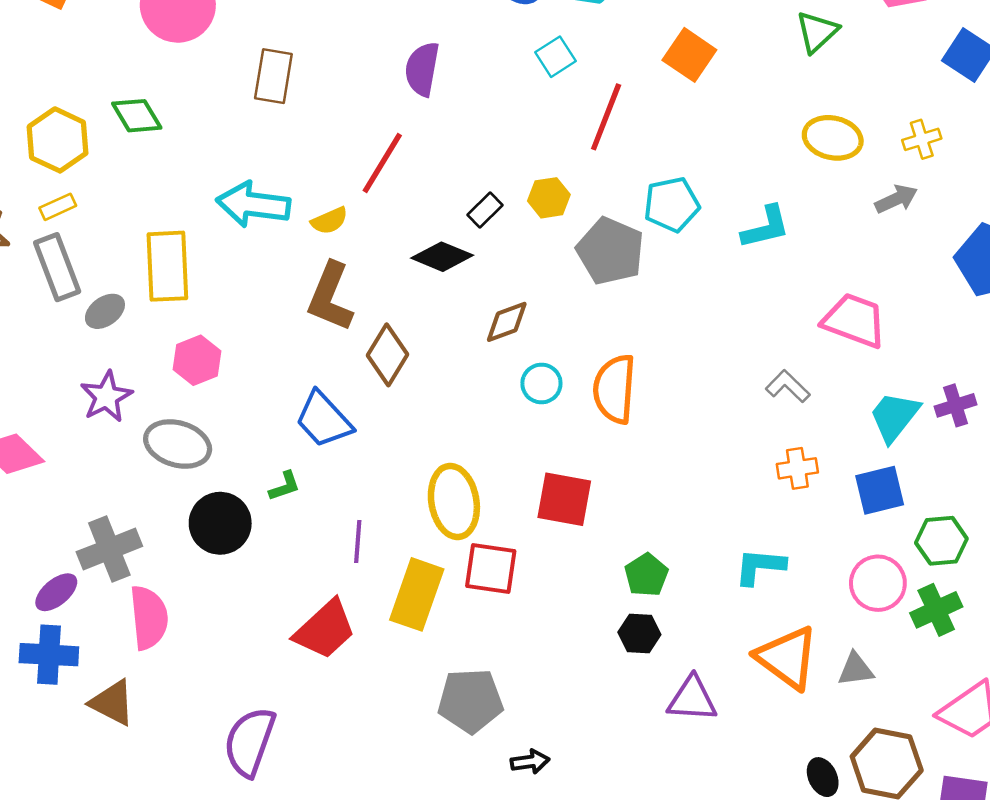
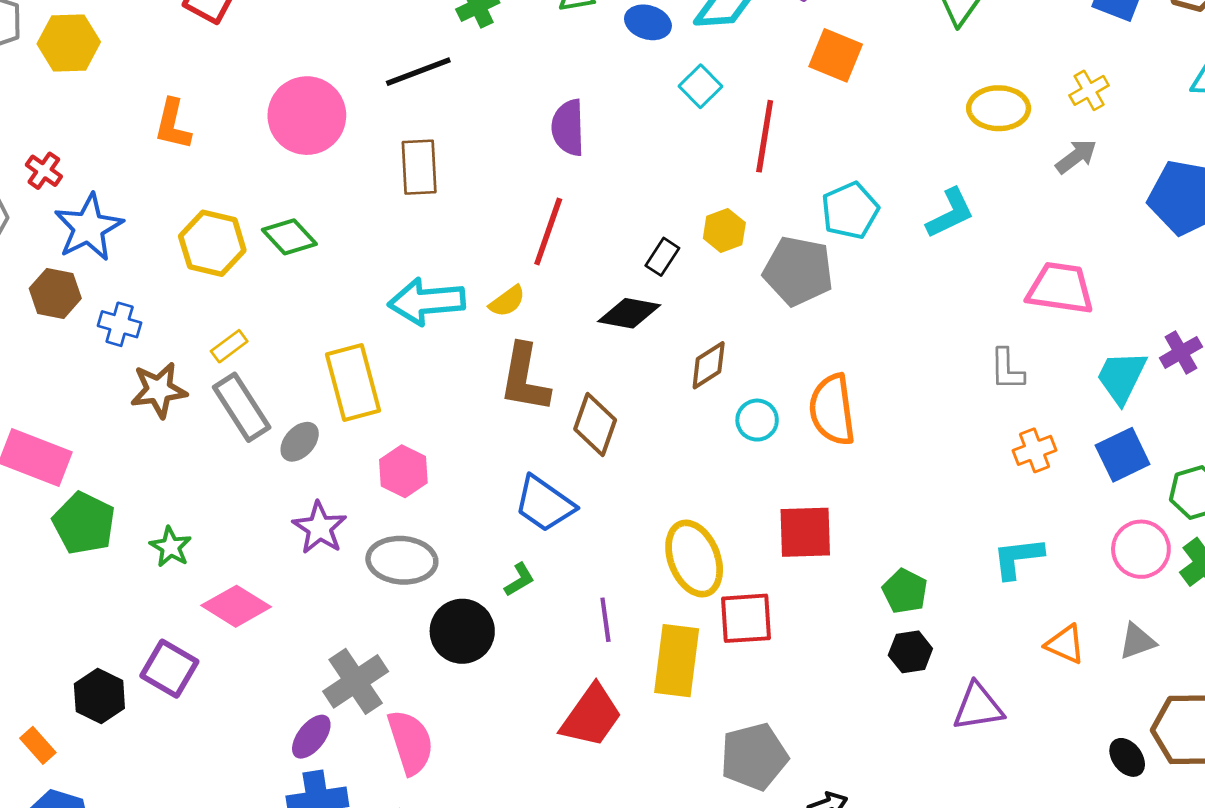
yellow hexagon: (58, 140) -> (212, 243), moved
gray L-shape: (788, 386) -> (1007, 369), turned -123
orange triangle: (787, 658) -> (1065, 644), size x0.6

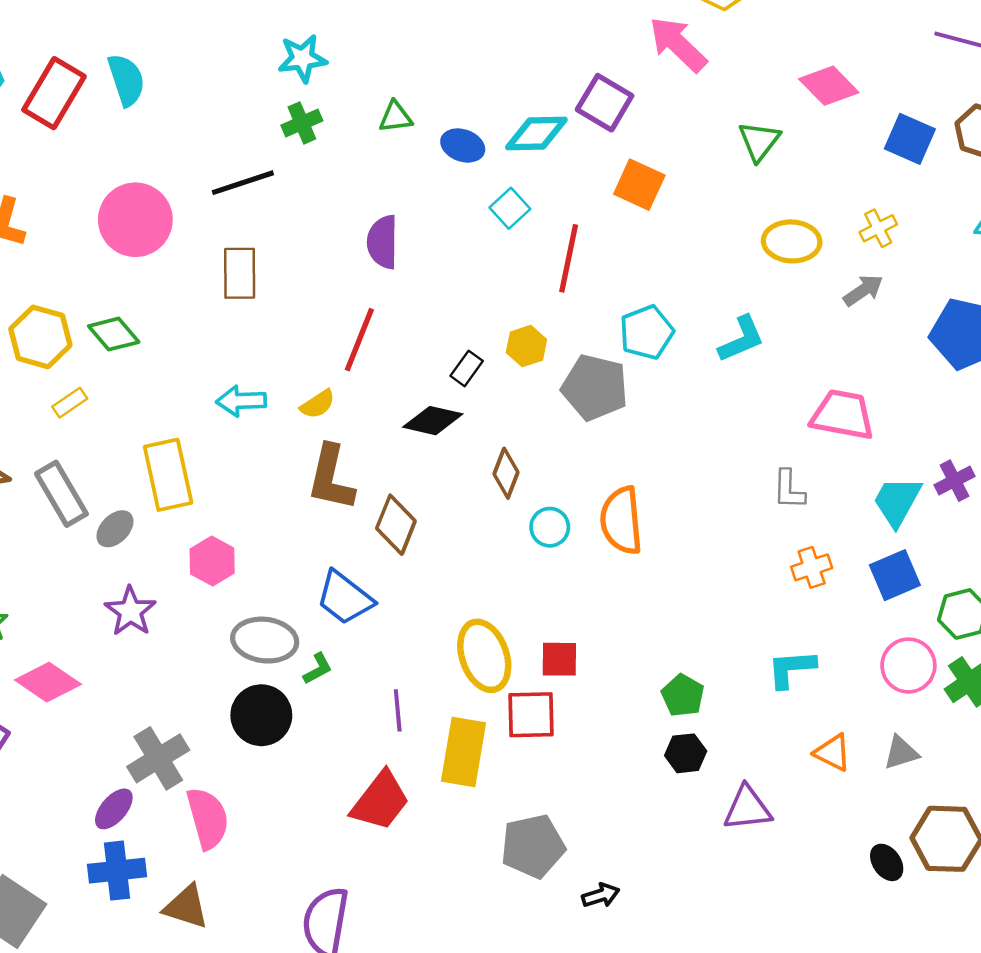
cyan arrow: (427, 301) -> (241, 401), size x0.7
yellow rectangle: (229, 346) -> (70, 403), moved
brown diamond: (709, 365) -> (506, 473), turned -39
red square: (805, 532) -> (559, 659), moved, size x0.7
gray ellipse: (402, 560) -> (265, 640), moved

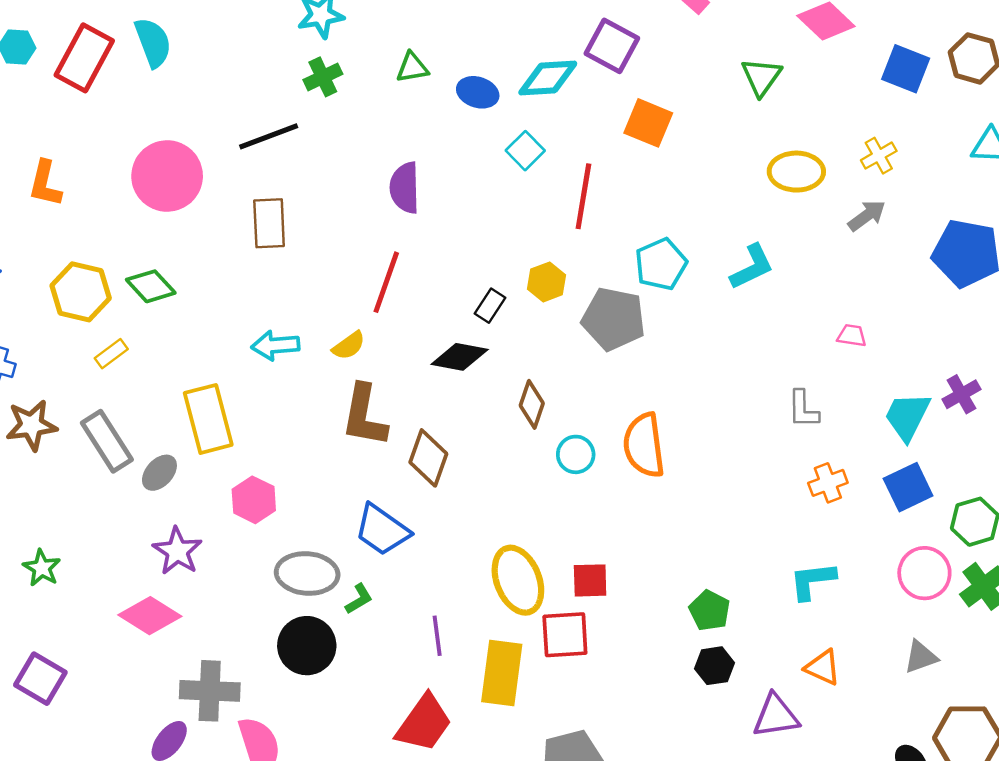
pink trapezoid: (843, 415) -> (852, 336), size x0.5
pink diamond: (48, 682) -> (150, 616), moved
orange triangle: (833, 753) -> (823, 667), moved
gray cross: (158, 758) -> (210, 691), turned 36

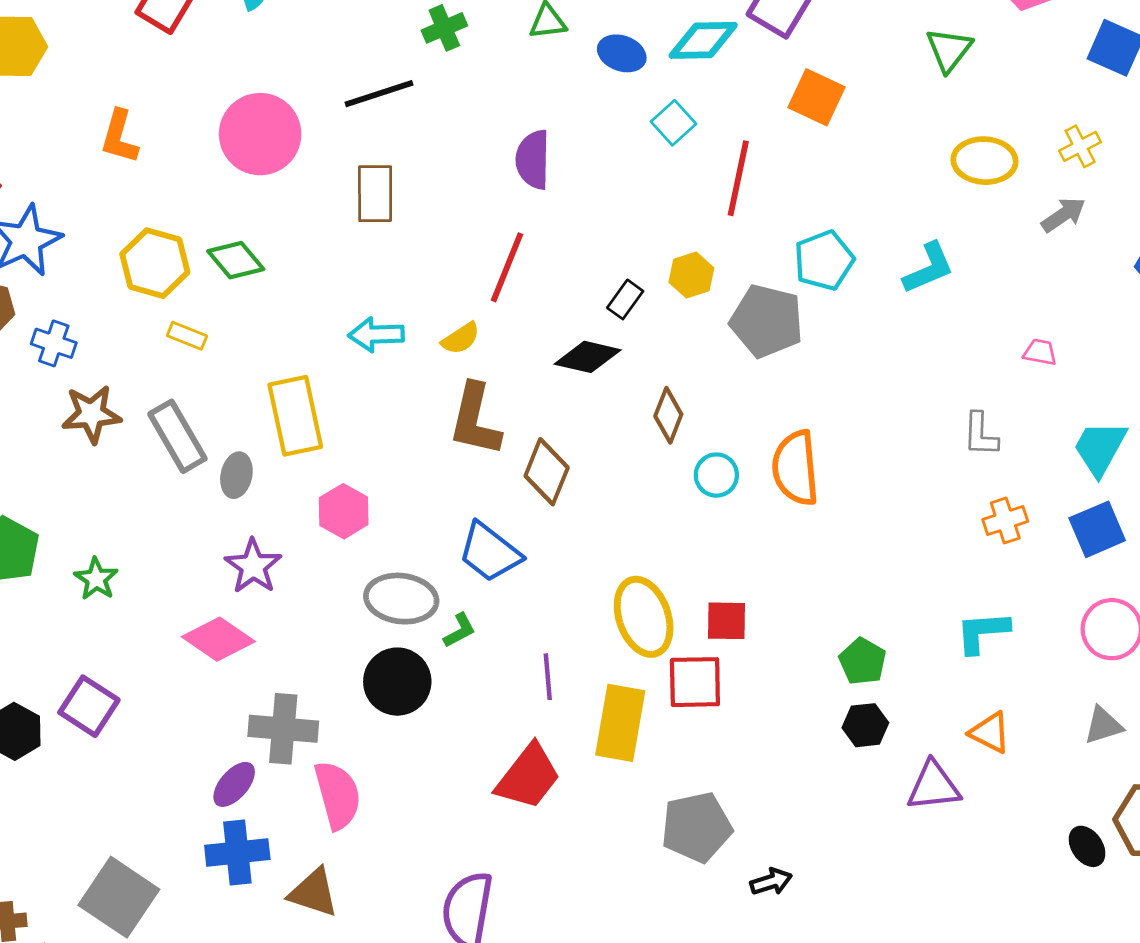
yellow rectangle: (111, 354) -> (187, 336), turned 56
gray ellipse: (159, 473) -> (236, 475), turned -33

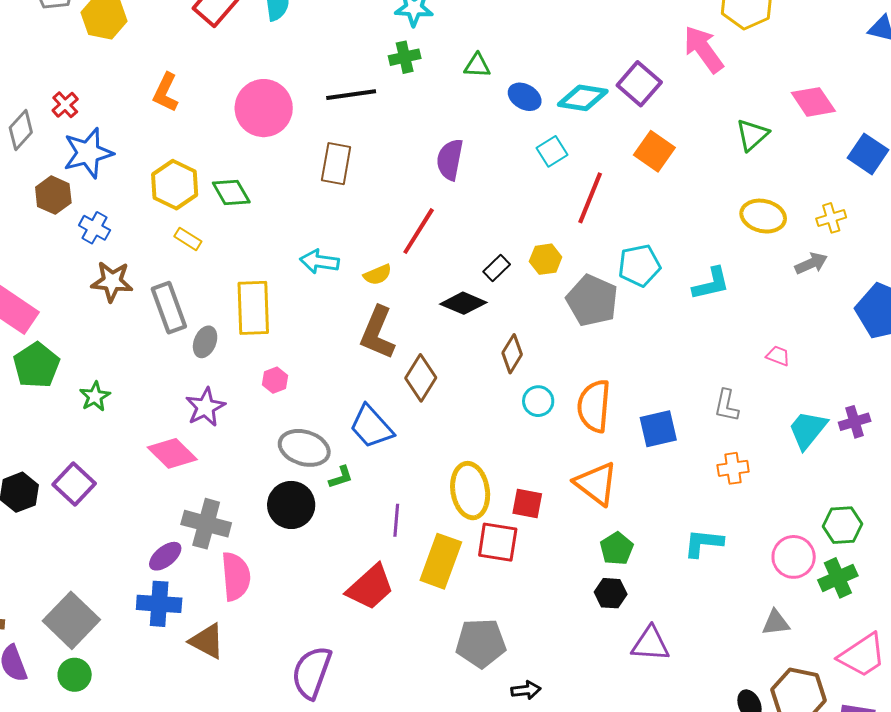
pink hexagon: (344, 511) -> (275, 380), size x0.7
blue square: (1097, 529) -> (658, 429), moved
orange triangle: (990, 733) -> (596, 483), moved, size x1.5

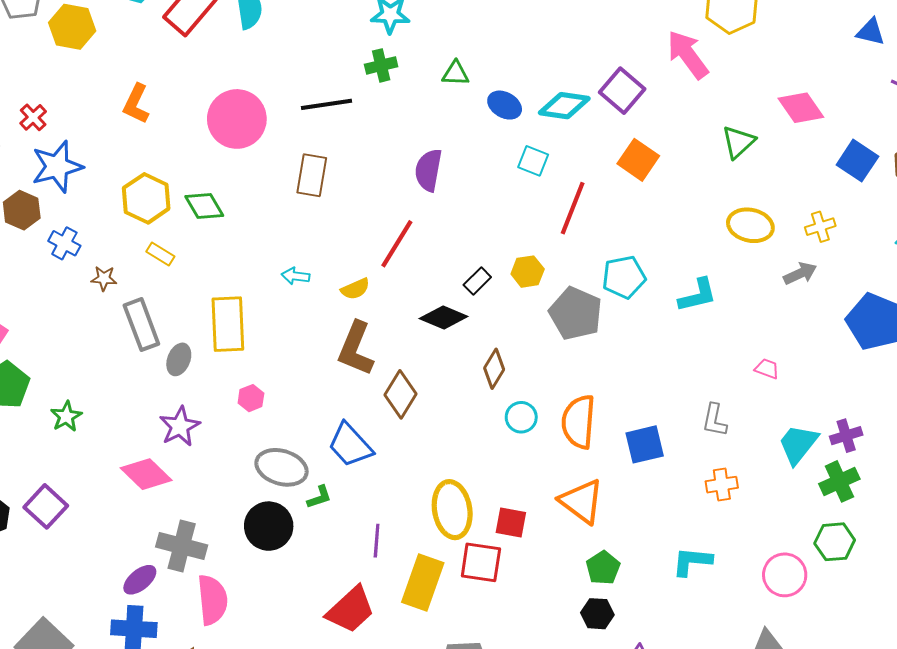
cyan square: (552, 151) -> (533, 161), turned -36
cyan arrow: (319, 262) -> (296, 276), size x0.7
brown star: (112, 282) -> (104, 278), moved, size x0.6
green cross: (838, 578) -> (839, 481), moved

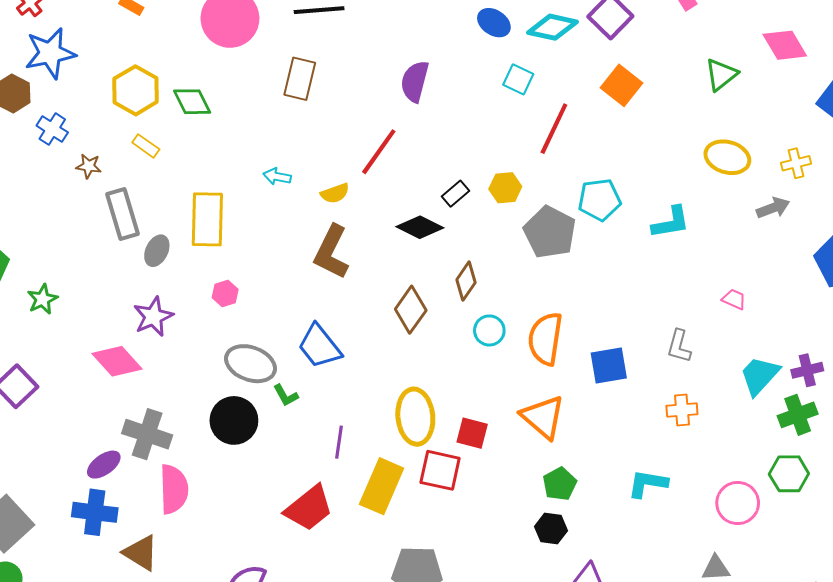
brown diamond: (400, 394) -> (411, 310), moved
green L-shape: (319, 497) -> (286, 395), turned 76

